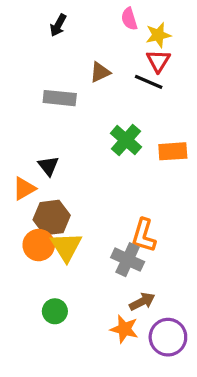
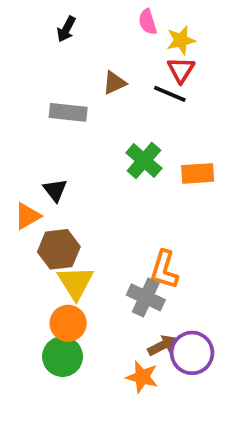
orange circle: (39, 245) -> (68, 323), moved
green circle: (55, 311) -> (63, 357), size x1.4
purple circle: (168, 337) -> (192, 353), moved

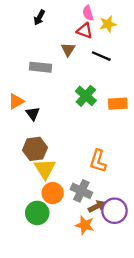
red triangle: (181, 70) -> (85, 31), moved, turned -42
brown triangle: (114, 83) -> (68, 49), turned -32
orange triangle: (27, 216) -> (16, 101), moved
gray cross: (146, 297) -> (81, 191), moved
orange circle: (68, 323) -> (53, 193), moved

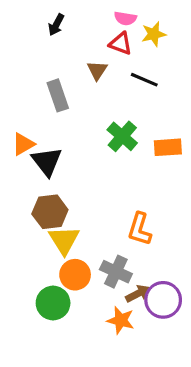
pink semicircle: (88, 13) -> (125, 18), turned -64
gray rectangle: (40, 67) -> (58, 95), turned 65
black triangle: (33, 114) -> (47, 161), size x1.5

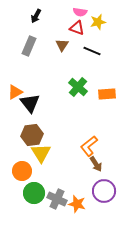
gray rectangle: (58, 95) -> (29, 46), moved, turned 42
orange L-shape: (140, 229) -> (89, 146), turned 35
gray cross: (116, 272) -> (57, 199), moved
orange circle: (75, 275) -> (22, 171), moved
brown arrow: (138, 294) -> (96, 164), moved, turned 84

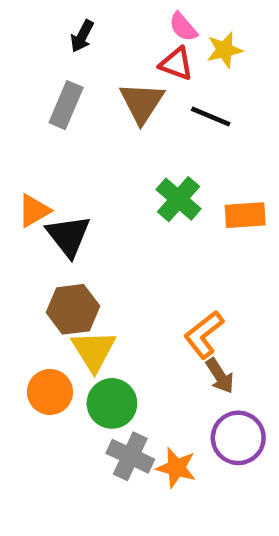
pink semicircle: (80, 12) -> (183, 27), turned 40
brown triangle: (62, 45) -> (142, 103), size x1.5
green circle: (34, 193) -> (112, 403), moved

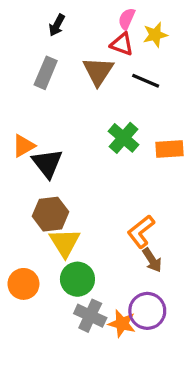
pink semicircle: (183, 27) -> (127, 19), turned 65
orange circle: (50, 392) -> (23, 284), moved
purple circle: (238, 438) -> (147, 311), moved

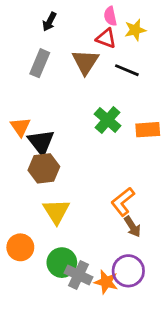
pink semicircle: (127, 19) -> (110, 16), turned -36
orange triangle: (23, 146) -> (20, 127), turned -35
brown hexagon: (50, 214) -> (44, 168), moved
green circle: (77, 279) -> (62, 263), moved

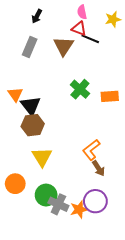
yellow star: (135, 30) -> (113, 19), moved
black line: (127, 70) -> (90, 39), moved
orange star: (106, 282) -> (79, 209), turned -30

